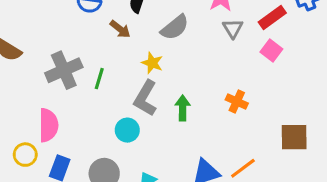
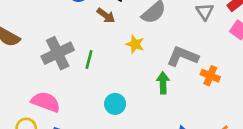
gray L-shape: (145, 98) -> (183, 56), moved, turned 84
pink semicircle: (48, 125) -> (46, 102), turned -68

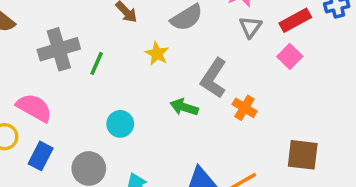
gray L-shape: (183, 56) -> (214, 78), turned -88
green arrow: (163, 83) -> (184, 107), turned -80

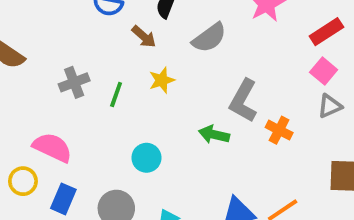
gray triangle: (250, 27) -> (330, 106), moved, turned 35
gray cross: (59, 49) -> (74, 82), size x0.7
yellow star: (157, 54) -> (162, 80), moved, turned 30

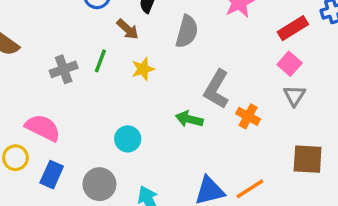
gray semicircle: (209, 38) -> (187, 31), turned -40
green line: (116, 94) -> (100, 61), moved
gray triangle: (330, 106) -> (294, 96), turned -35

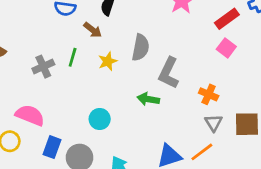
gray semicircle: (187, 31) -> (141, 48), moved
gray triangle: (294, 96) -> (214, 123), moved
orange cross: (248, 116) -> (209, 94), moved
blue rectangle: (52, 175) -> (52, 147), moved

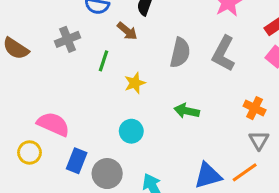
yellow star: (108, 61) -> (135, 83), moved
gray cross: (43, 67) -> (68, 39), moved
gray L-shape: (169, 73) -> (223, 54), moved

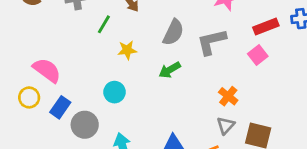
gray L-shape: (223, 54) -> (212, 42), turned 36
green arrow: (187, 111) -> (170, 70), moved, turned -55
yellow circle: (29, 152) -> (29, 97), moved

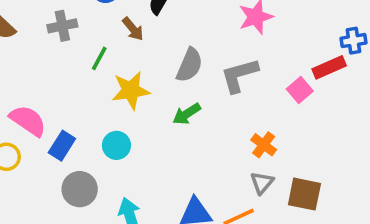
red rectangle: (266, 27) -> (329, 67), moved
yellow star: (127, 50) -> (131, 90), size x1.5
blue rectangle: (60, 107) -> (62, 146), moved

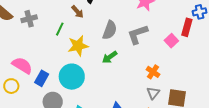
gray cross: (62, 26) -> (29, 19), moved
red rectangle: (329, 67) -> (187, 27), turned -48
cyan circle: (116, 145) -> (72, 77), size x1.6

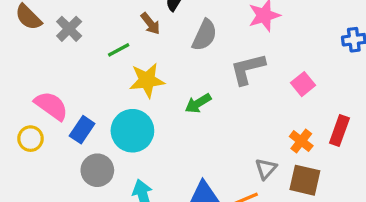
gray cross: (29, 19) -> (69, 29), turned -35
red rectangle: (187, 27) -> (339, 131), moved
green line: (60, 29) -> (119, 50), turned 32
gray semicircle: (110, 30) -> (205, 35), moved
orange cross: (153, 72) -> (301, 141), moved

